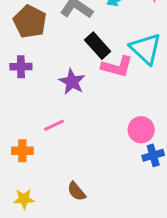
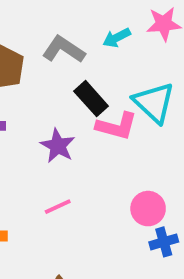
pink line: (54, 125) -> (58, 207), moved

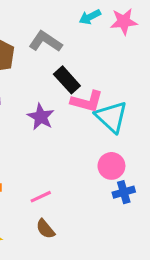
cyan arrow: (117, 38) -> (90, 17), moved
cyan triangle: (154, 102) -> (111, 117), moved
pink line: (58, 207) -> (41, 197), moved

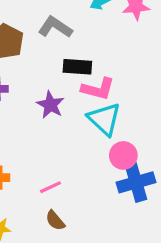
black rectangle: (67, 80) -> (77, 67), turned -44
cyan triangle: (111, 117) -> (104, 119), moved
blue cross: (124, 192) -> (136, 182), size x1.6

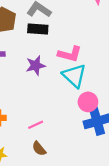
black rectangle: (77, 67) -> (38, 29), moved
purple star: (50, 105) -> (36, 65), turned 30

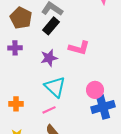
black rectangle: (38, 29) -> (51, 26), turned -54
cyan triangle: (74, 76) -> (55, 87), moved

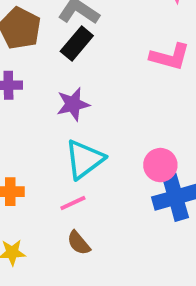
pink L-shape: (79, 48) -> (170, 57), moved
cyan triangle: (55, 87) -> (84, 159), turned 40

